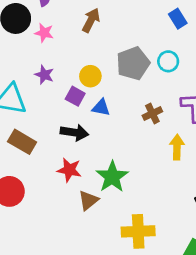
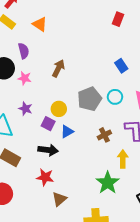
blue triangle: (101, 108) -> (67, 132), turned -40
green star: (112, 177) -> (108, 183), moved

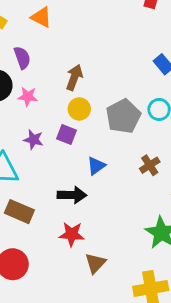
yellow circle: (59, 109) -> (79, 109), moved
purple square: (48, 124) -> (66, 134), moved

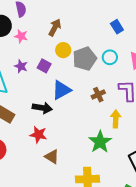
yellow circle: (79, 109) -> (63, 50), moved
blue triangle: (96, 166) -> (61, 90), size x1.5
brown triangle: (95, 263) -> (52, 157), turned -49

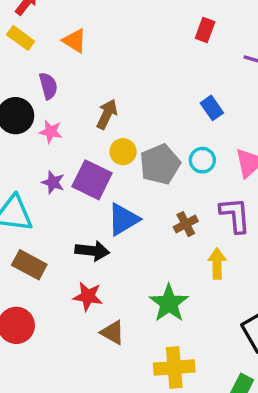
purple square: (44, 66) -> (92, 180), size x1.6
green star: (100, 142) -> (169, 303), moved

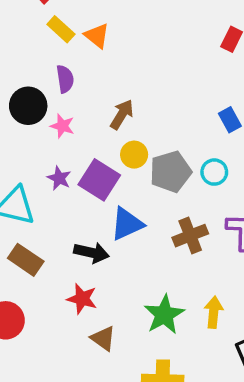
yellow rectangle: (21, 38) -> (61, 29), moved
brown cross: (186, 224) -> (190, 236), size x1.4
yellow arrow: (217, 264) -> (214, 312), moved

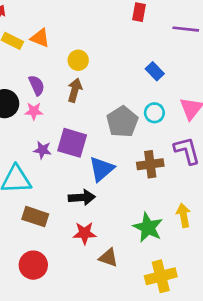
purple semicircle: (65, 79) -> (37, 85), moved
yellow circle: (134, 155) -> (78, 60), moved
brown cross: (190, 236) -> (150, 164), turned 30

